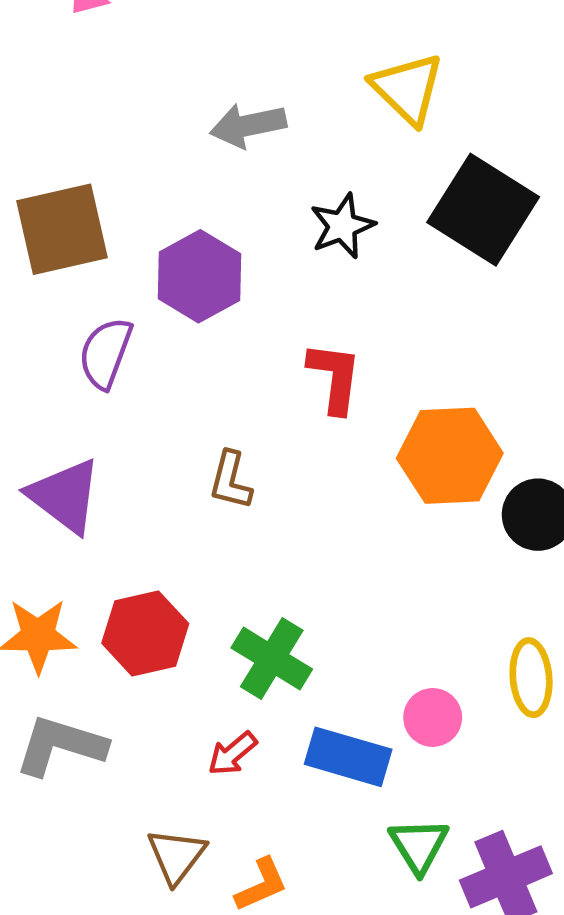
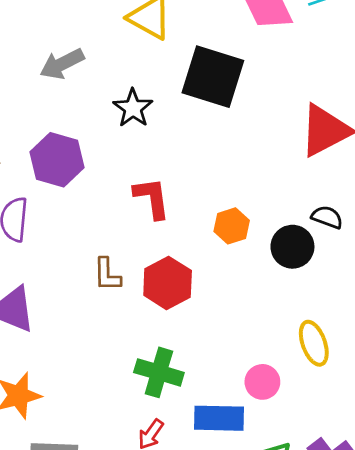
orange hexagon: (450, 456) -> (232, 226), size x0.6
red hexagon: (145, 633) -> (168, 283), moved

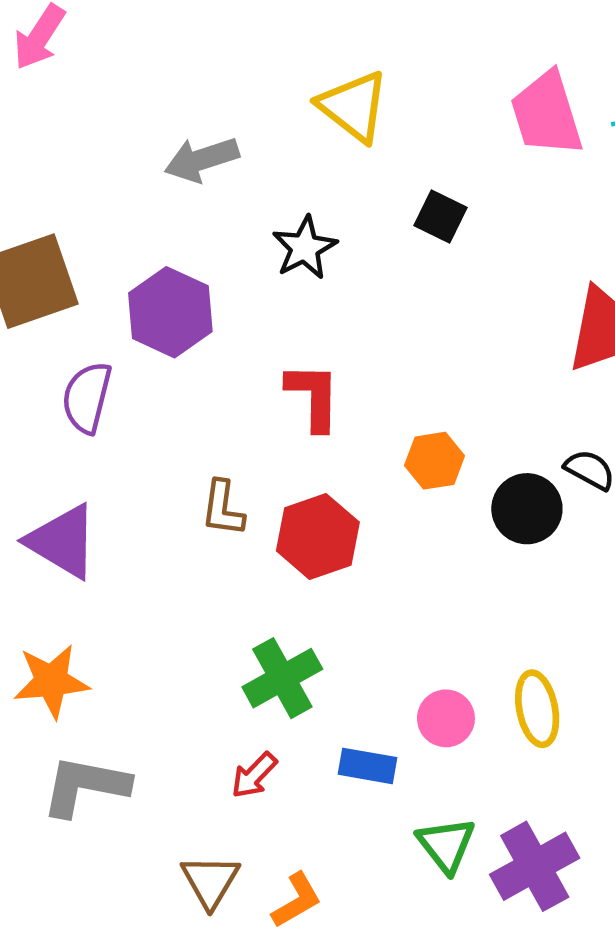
black square: (213, 77) -> (441, 217), size x0.5
yellow ellipse: (314, 343) -> (537, 709), moved
green cross: (159, 372) -> (282, 678), turned 36
blue rectangle: (219, 418) -> (367, 766), size x0.7

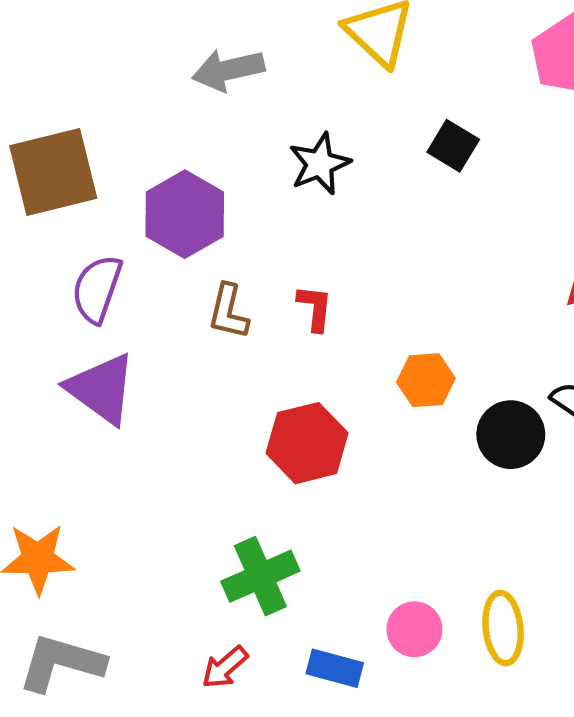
red L-shape: (313, 397) -> (315, 308), size x0.7
brown L-shape: (223, 508) -> (228, 312), moved
purple triangle: (62, 541) -> (101, 389), moved

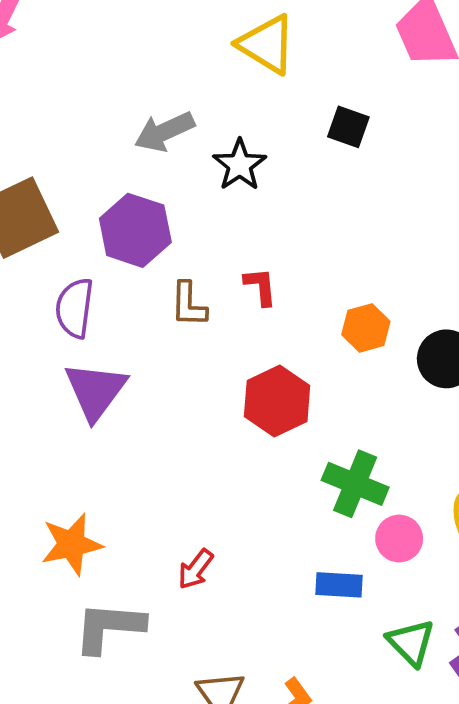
gray arrow: (228, 70) -> (165, 132), moved
purple triangle: (101, 389) -> (95, 391), turned 42
green cross: (260, 576) -> (355, 484), moved, turned -32
red arrow: (225, 667) -> (196, 569), moved

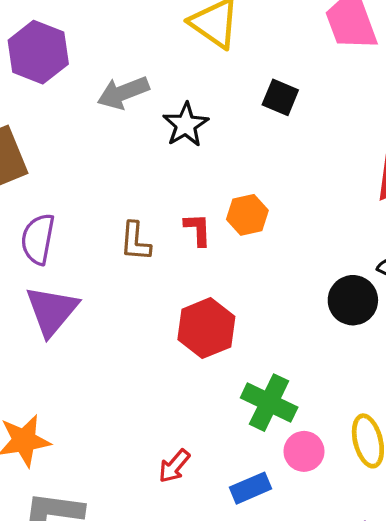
purple hexagon: (135, 230) -> (38, 52), moved
orange hexagon: (366, 328) -> (247, 215), moved
red arrow: (196, 569) -> (174, 466), moved
blue rectangle: (339, 585) -> (250, 488), turned -30

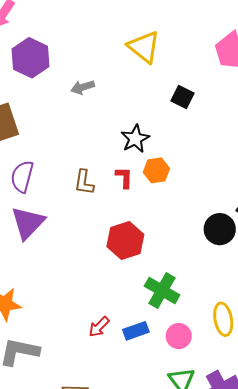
gray arrow: (123, 93) -> (83, 87), size x0.7
black star: (186, 125) -> (135, 139), moved
pink circle: (304, 451) -> (179, 336), moved
blue rectangle: (250, 488) -> (136, 331), moved

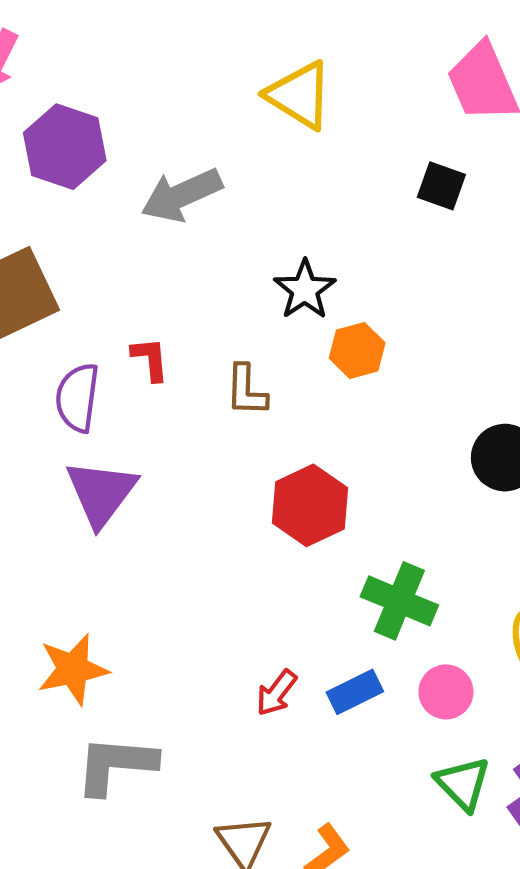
gray arrow: (83, 87) -> (182, 195), size x1.6
black square: (182, 97) -> (441, 186), moved
red L-shape: (124, 177) -> (150, 359), moved
brown L-shape: (84, 182) -> (246, 390), moved

